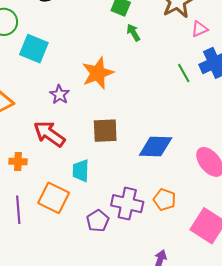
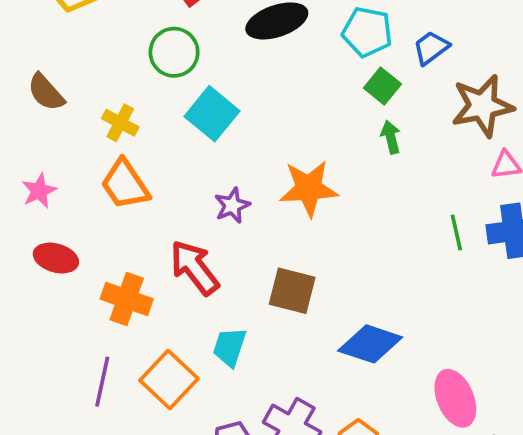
orange cross: (18, 162) -> (127, 299), size x1.5

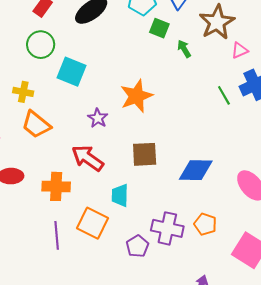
green arrow: (391, 137) -> (184, 49), moved

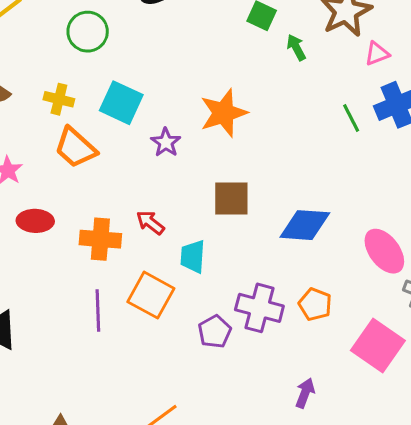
cyan square: (71, 72) -> (121, 103), moved
red arrow: (88, 158) -> (150, 223), moved, size x0.6

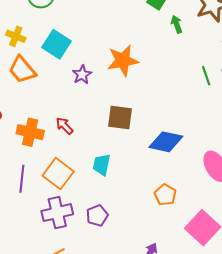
cyan trapezoid: (193, 256) -> (102, 165), moved
purple cross: (259, 308) -> (57, 213), moved, turned -36
purple pentagon: (215, 332) -> (97, 216), moved

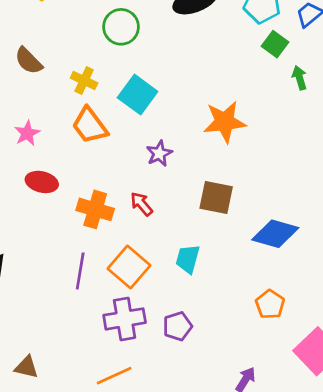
purple star: (82, 75) -> (159, 153), moved

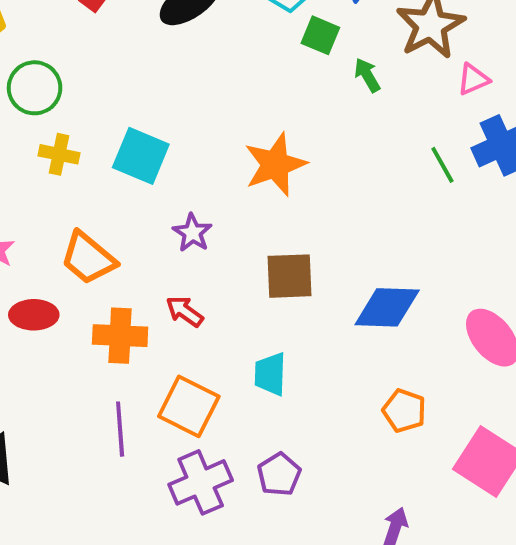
green circle: (121, 27) -> (35, 88), moved
orange trapezoid: (90, 126) -> (88, 258), moved

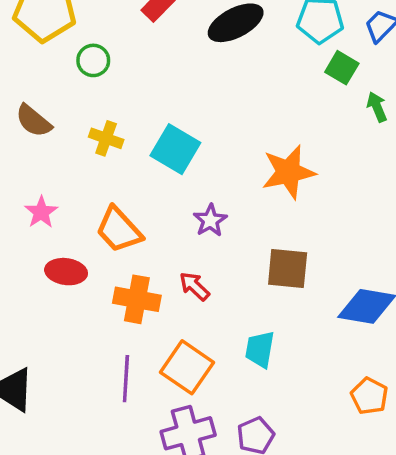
green circle: (35, 88) -> (93, 60), moved, size x0.7

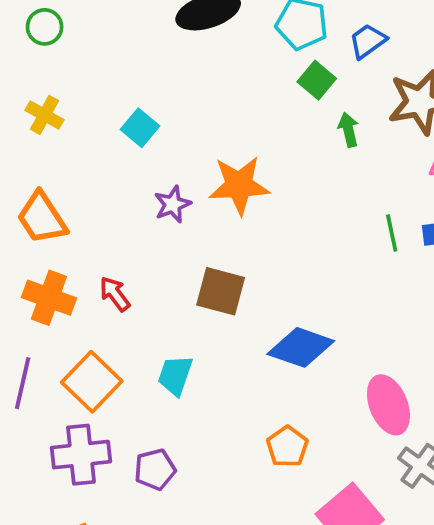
cyan square: (175, 149) -> (140, 128), moved, size x0.7
purple star: (210, 220) -> (173, 204), moved

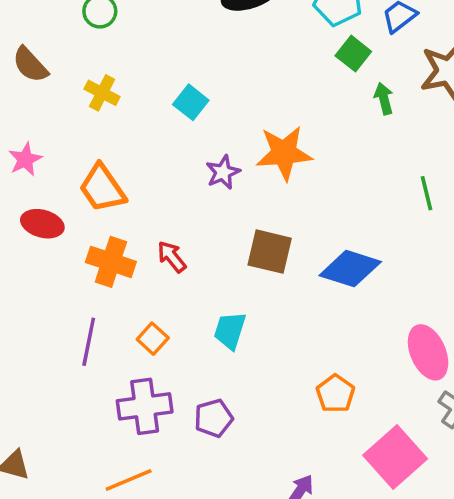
blue diamond: (301, 347) -> (350, 269), moved
orange square: (92, 382) -> (153, 339), size x0.6

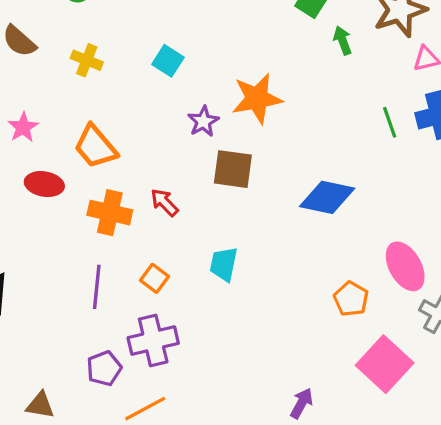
brown square: (270, 252) -> (233, 169), moved
orange pentagon: (335, 394) -> (351, 299), moved
purple pentagon: (214, 418) -> (104, 368), moved

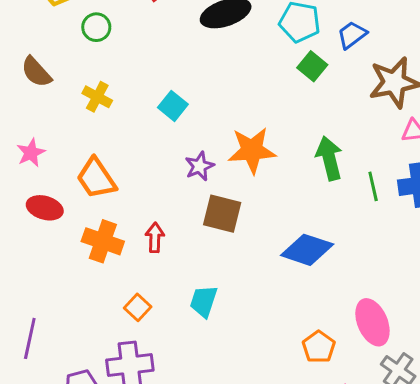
green arrow: (343, 40) -> (329, 158), moved, size x1.6
red arrow: (164, 202) -> (155, 238), turned 40
purple line: (97, 287) -> (30, 338), moved

